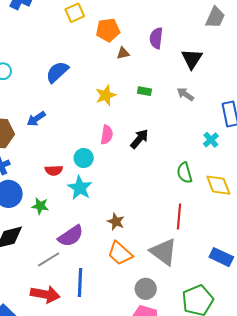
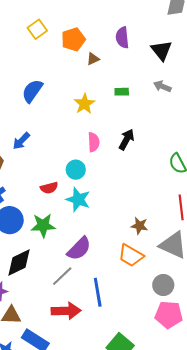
green star: (40, 206) -> (43, 225), size x1.4
brown star: (116, 222) -> (139, 226), moved

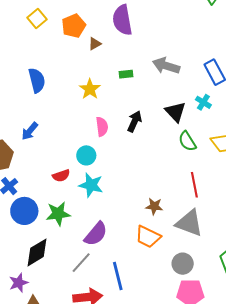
purple semicircle: (122, 37) -> (122, 20), size x1.4
black triangle: (161, 50) -> (176, 112), moved
gray arrow: (162, 86) -> (166, 66), size x1.5
blue semicircle: (32, 91) -> (37, 80), turned 135

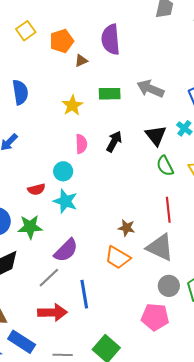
green rectangle: (126, 74) -> (110, 94), size x1.5
gray circle: (183, 264) -> (169, 286), moved

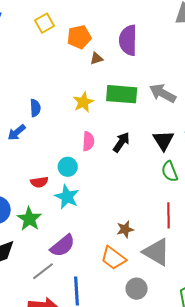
blue semicircle: (20, 92) -> (35, 108), moved, size x0.7
green rectangle: (110, 94) -> (122, 94), size x1.4
green star: (30, 227) -> (29, 219), turned 30
brown star: (126, 228) -> (125, 229), turned -30
gray circle: (169, 286) -> (137, 289), moved

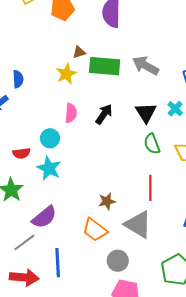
brown triangle: (97, 58) -> (79, 52), moved

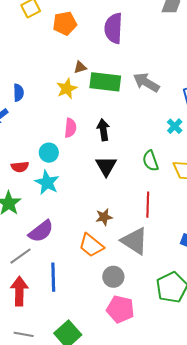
black triangle: (146, 113) -> (106, 166), moved
black arrow: (104, 114) -> (103, 130), turned -45
red arrow: (24, 277) -> (19, 291), turned -96

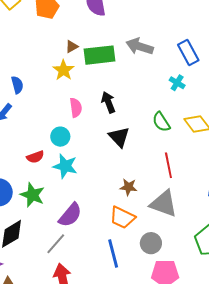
brown star: (104, 217) -> (128, 187), turned 30
blue line: (53, 277) -> (113, 254), moved

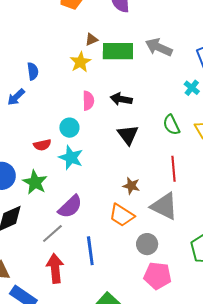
black arrow: (108, 102) -> (121, 99), turned -65
blue line: (113, 254) -> (90, 251), moved

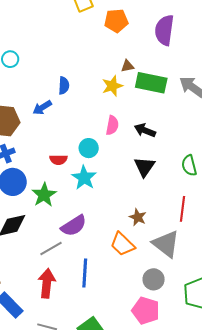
gray circle: (147, 244) -> (154, 279), moved

